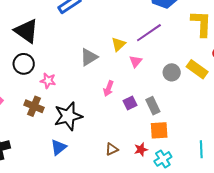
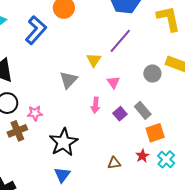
pink triangle: (136, 61) -> (113, 82), moved
brown cross: (34, 106) -> (17, 131), moved, turned -30
brown triangle: (112, 149) -> (114, 163), turned 32

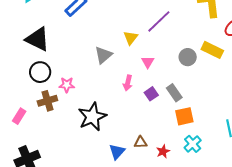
red star: (142, 156) -> (163, 151), moved
blue triangle: (62, 175) -> (117, 152), moved

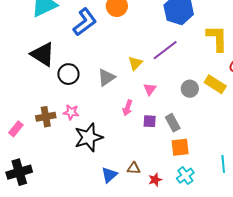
black circle: (40, 72) -> (68, 74), moved
pink star: (67, 85) -> (71, 112), moved
purple square: (151, 94) -> (150, 121), turned 32

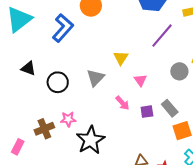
purple line: (165, 50) -> (162, 36), moved
black triangle: (43, 54) -> (28, 68), size x0.6
pink arrow: (127, 108) -> (122, 103), turned -49

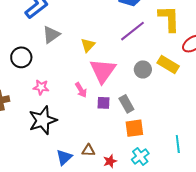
gray triangle: (95, 78) -> (51, 35), moved
pink triangle: (140, 80) -> (103, 71), size x2.0
pink star: (68, 119) -> (41, 87), moved

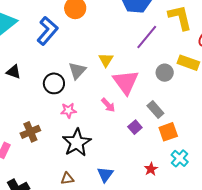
gray triangle: (51, 35) -> (77, 71), moved
black circle: (21, 57) -> (54, 83), moved
purple square: (103, 103) -> (135, 127), moved, turned -32
brown triangle: (88, 150) -> (67, 179), moved

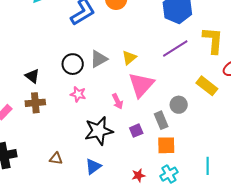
black triangle: (14, 72) -> (32, 76), moved
gray circle: (165, 73) -> (179, 105), moved
black star: (77, 143) -> (99, 131), moved

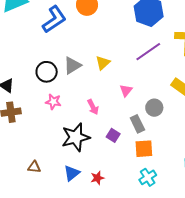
pink triangle: (141, 85) -> (126, 90), moved, size x0.5
purple square: (136, 131) -> (113, 135), turned -32
red star: (138, 175) -> (97, 178), moved

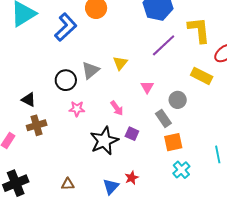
purple square: (113, 135) -> (132, 134), moved
brown triangle: (34, 167) -> (68, 184), moved
blue triangle: (72, 173) -> (111, 187), moved

